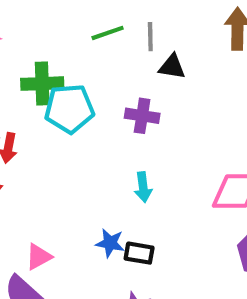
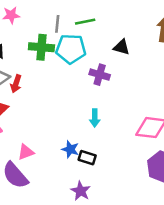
gray line: (150, 37) -> (57, 24), moved
cyan pentagon: (69, 109) -> (71, 49), moved

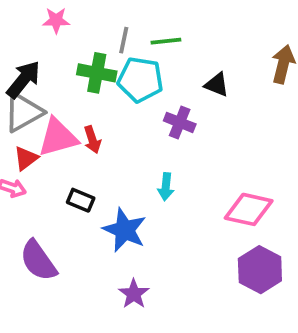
red arrow: (16, 84) -> (92, 140), moved, turned -42
blue star: (70, 149) -> (125, 230), size x1.6
pink triangle: (26, 152) -> (58, 137), moved, size x1.6
black rectangle: (87, 158) -> (81, 200), moved

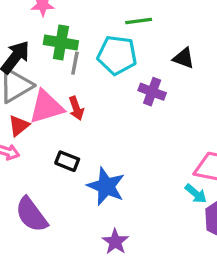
gray line: (124, 40) -> (75, 63), moved
green cross: (97, 73) -> (61, 43), moved
cyan arrow: (166, 187) -> (196, 194), moved, turned -55

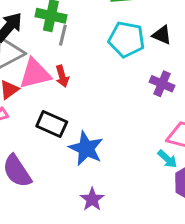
cyan pentagon: (117, 55) -> (126, 39), moved
purple cross: (152, 92) -> (162, 84), moved
black rectangle: (67, 161) -> (52, 124), size x1.4

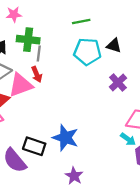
red arrow: (62, 76) -> (37, 74), moved
purple cross: (162, 84) -> (118, 82), turned 30
black rectangle: (52, 124) -> (34, 146), moved

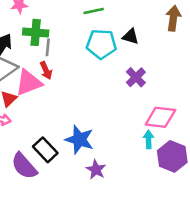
cyan arrow: (128, 139) -> (149, 139), turned -126
black rectangle: (34, 146) -> (45, 150), turned 30
purple star: (74, 176) -> (96, 170), moved

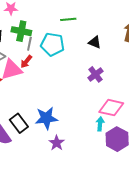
cyan pentagon: (101, 44) -> (52, 44), moved
red arrow: (46, 70) -> (26, 62), turned 56
blue star: (79, 140) -> (46, 118), turned -30

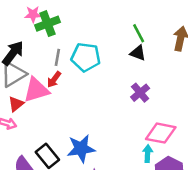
green line: (68, 19) -> (139, 33), moved, turned 70
green cross: (21, 31) -> (48, 24), moved, turned -30

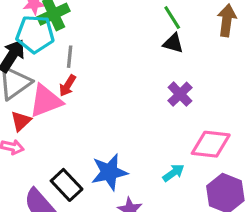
cyan pentagon: (86, 57) -> (35, 34), moved
cyan arrow: (148, 154) -> (173, 173), moved, turned 56

